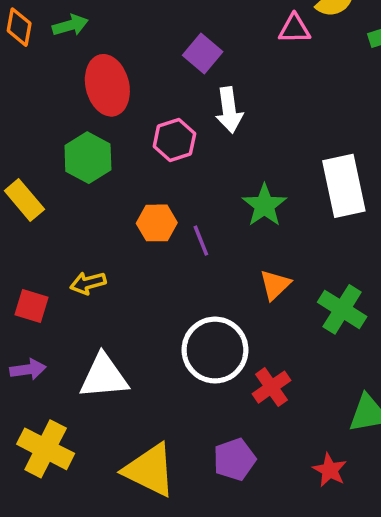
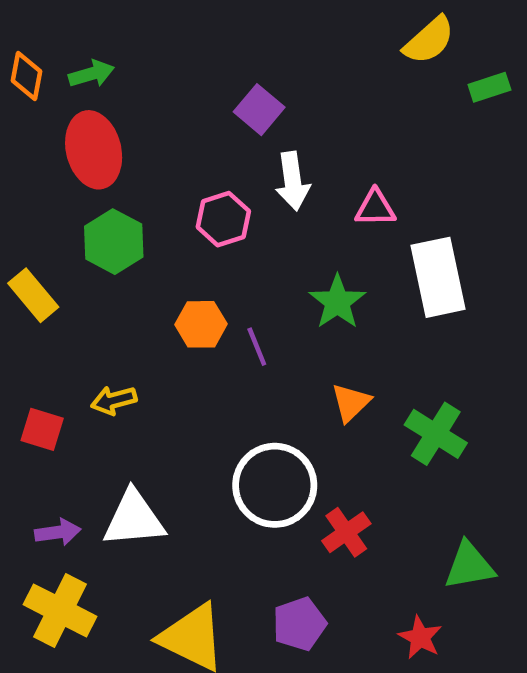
pink triangle: (294, 29) -> (375, 208), moved
red ellipse: (107, 85) -> (94, 150), moved
purple arrow: (28, 369) -> (58, 532), moved

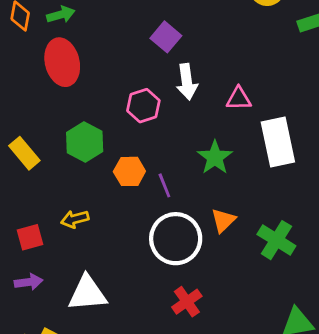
green hexagon: (114, 242) -> (85, 142), moved
red square: (42, 429) -> (30, 237), turned -32
white circle: (275, 485) -> (176, 239), moved
purple arrow: (58, 532) -> (29, 282), moved
red cross: (346, 532) -> (187, 302), moved

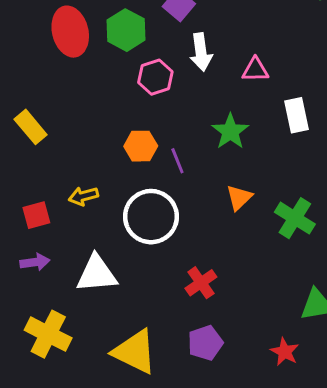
green hexagon: (85, 142) -> (126, 30), moved
white rectangle: (278, 142) -> (296, 115), size x0.7
white circle: (176, 239) -> (151, 217), moved

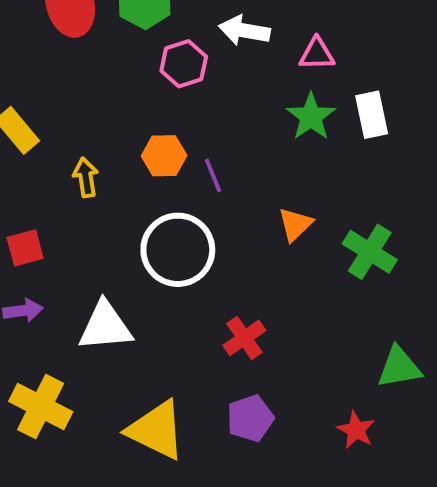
white arrow: (201, 52) -> (244, 30), turned 108
green star: (230, 131) -> (311, 117), moved
yellow arrow: (83, 196) -> (86, 177), moved, turned 96

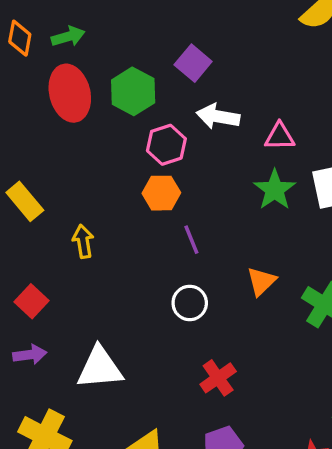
orange hexagon: (164, 156) -> (161, 193), moved
red square: (25, 248) -> (31, 301), turned -32
white circle: (178, 250) -> (190, 303), moved, size x0.6

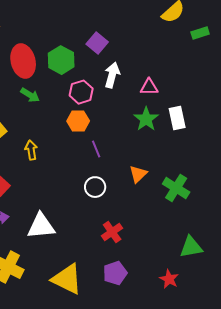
green arrow: (68, 36) -> (30, 95), moved, turned 48
white arrow: (218, 116) -> (112, 75), turned 95

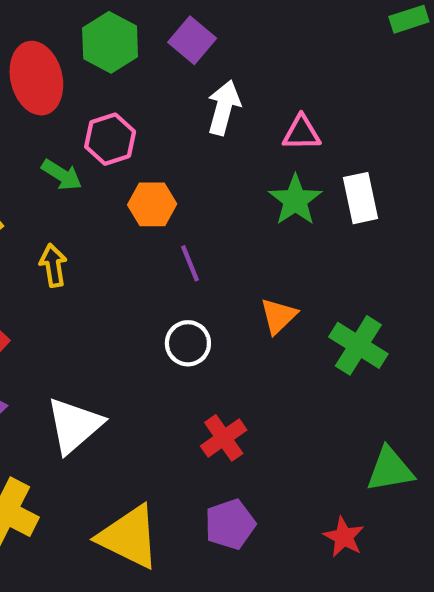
green hexagon: (61, 60) -> (110, 42), moved
pink hexagon: (81, 92) -> (110, 139), moved
green arrow: (30, 95) -> (62, 175), moved
white triangle: (41, 226) -> (74, 425), turned -36

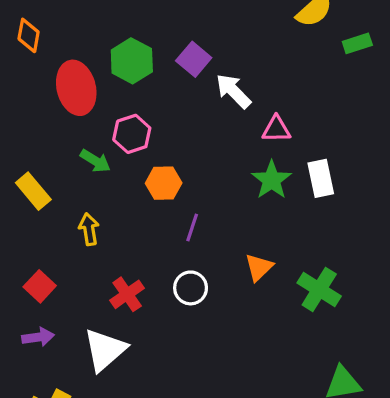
white arrow: (224, 108) -> (233, 91), moved, turned -60
purple line: (190, 263) -> (192, 228), turned 40
red cross: (224, 438) -> (127, 294), moved

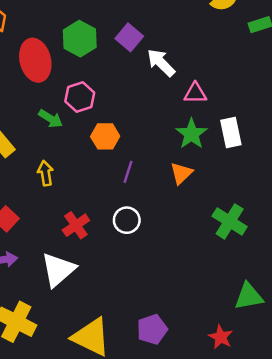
orange triangle: (259, 267) -> (181, 173), moved

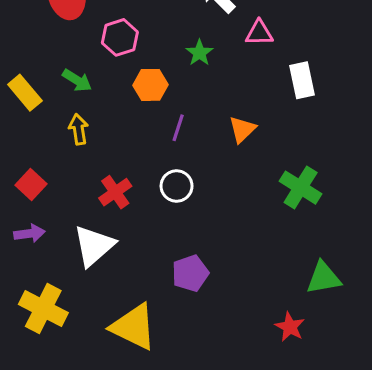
green arrow: (51, 119) -> (77, 80), moved
green star: (191, 134) -> (199, 53), moved, size x0.7
purple pentagon: (152, 329) -> (190, 273), moved

